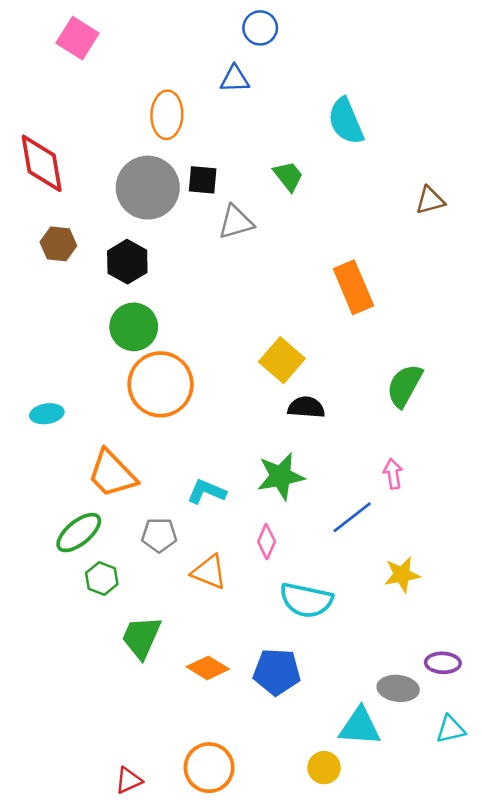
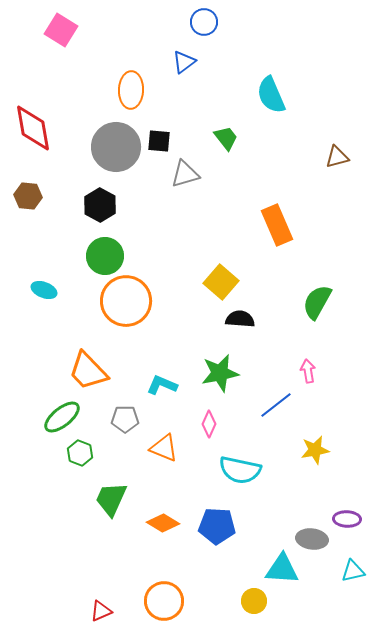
blue triangle: (235, 79) -> (184, 62), turned -35
brown hexagon: (58, 244) -> (28, 196), moved
cyan ellipse: (47, 414) -> (44, 290), moved, turned 30

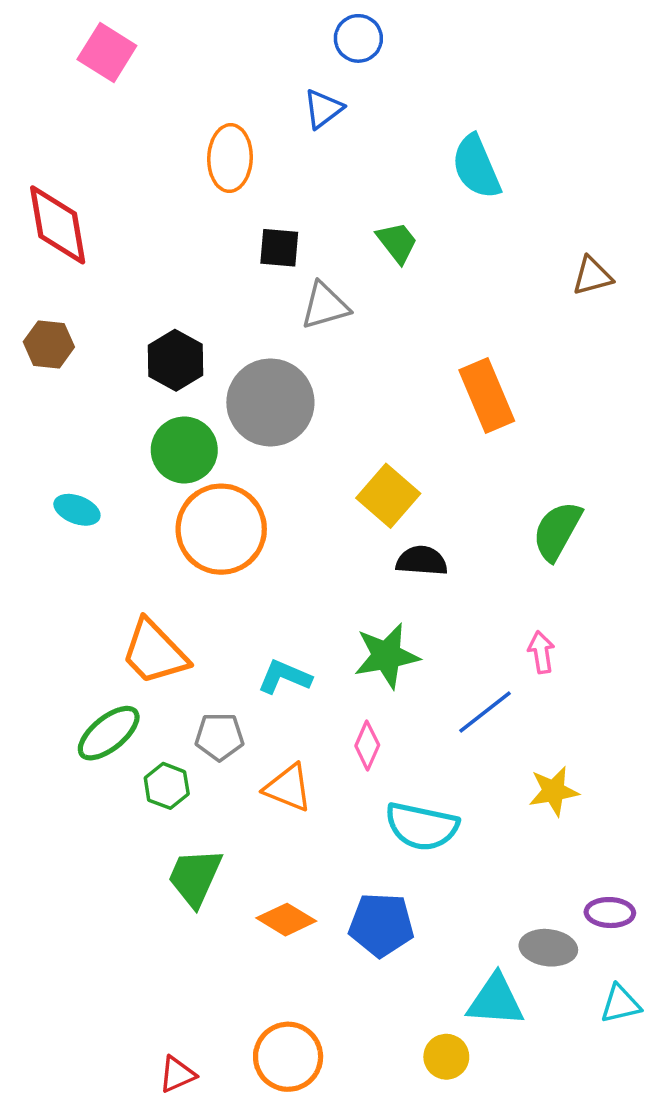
gray circle: (116, 147) -> (270, 402), moved
green hexagon: (80, 453) -> (167, 786), moved

